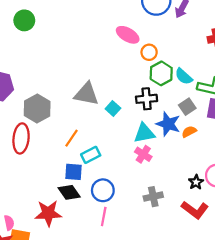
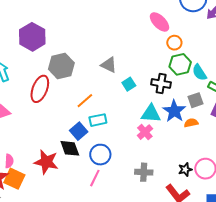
gray triangle: (86, 94) -> (109, 65), size x0.7
blue square: (74, 172) -> (79, 131), turned 30

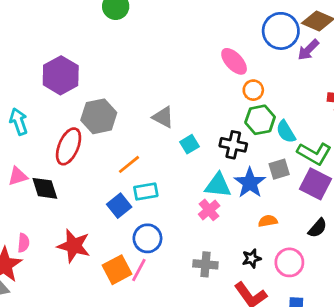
orange semicircle: (191, 123) -> (268, 221), moved
black diamond: (70, 148) -> (45, 188), moved
black star: (185, 169) -> (252, 258), moved
orange square: (14, 179) -> (117, 270), moved, turned 35

